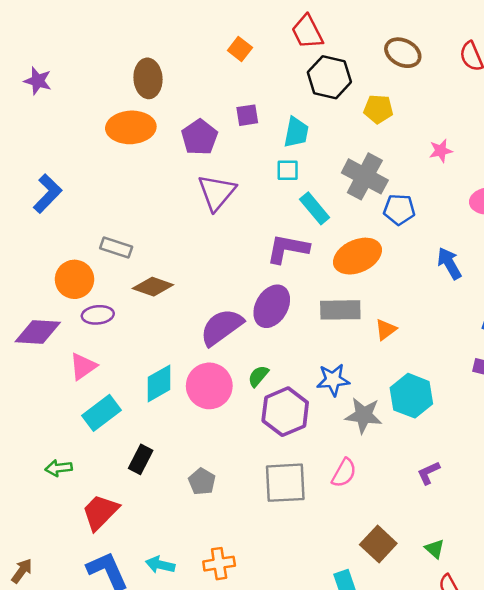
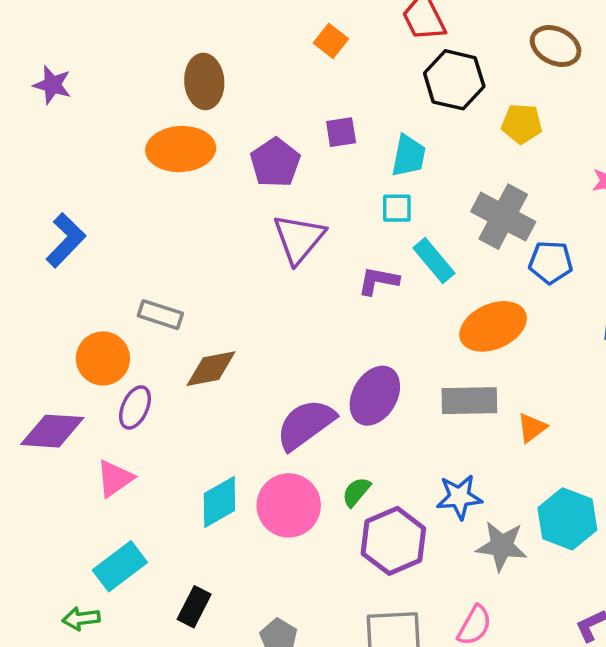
purple L-shape: (288, 249) -> (378, 281), moved, size x0.7
brown diamond: (153, 287) -> (211, 369), turned -30
purple ellipse: (98, 315) -> (135, 407), turned -60
cyan rectangle: (101, 413) -> (120, 566), moved

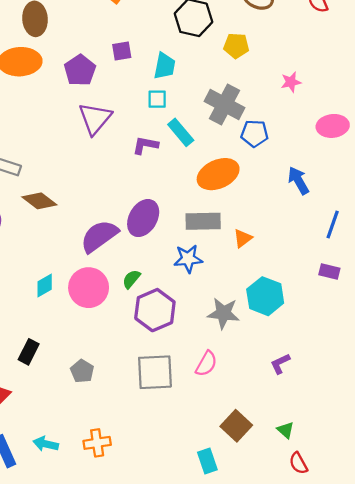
brown diamond: (211, 369) -> (39, 201), turned 48
blue star: (459, 497) -> (188, 259), moved
cyan diamond: (219, 502) -> (45, 285), size x0.7

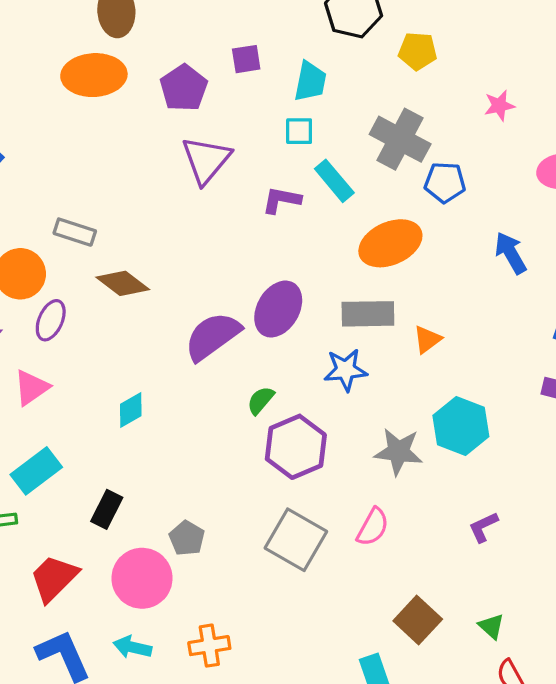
pink circle: (89, 288) -> (142, 578), moved
gray square: (155, 372) -> (296, 540), turned 33

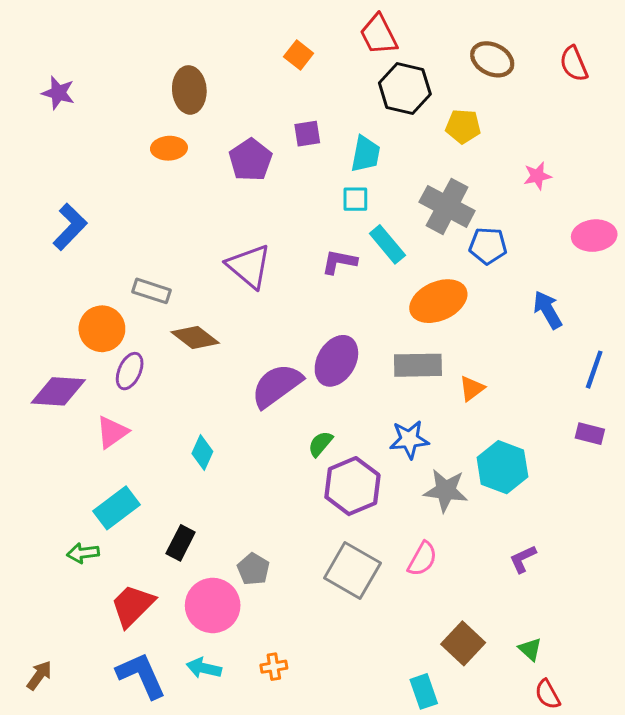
orange ellipse: (94, 75) -> (169, 148), size x0.6
purple triangle: (206, 160) -> (249, 266), moved, turned -30
blue star: (346, 370) -> (409, 439), moved
cyan diamond: (131, 410) -> (202, 453), turned -36
orange cross: (209, 646) -> (274, 667), size x0.7

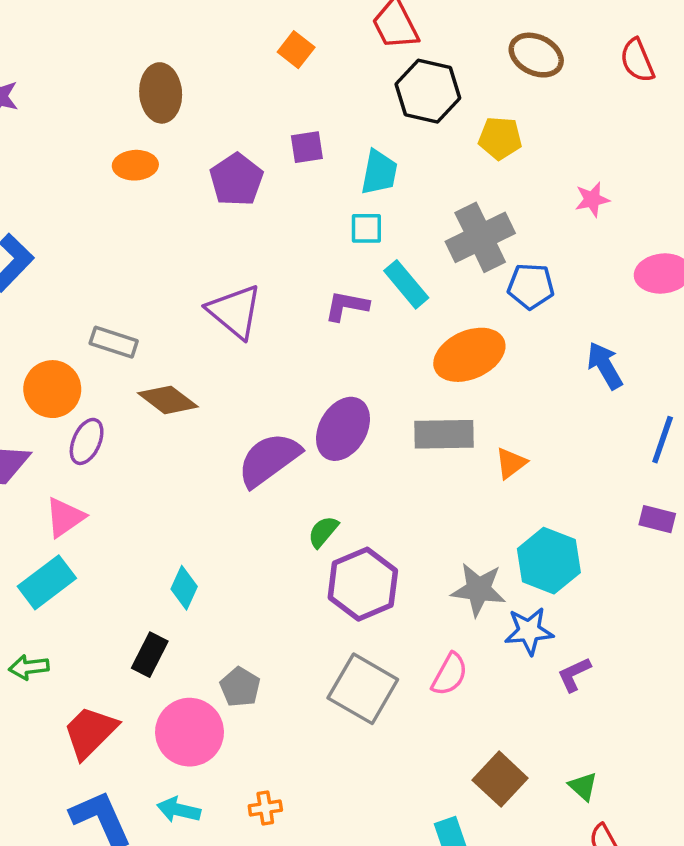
gray cross: (447, 206) -> (480, 237), turned 36
blue star: (409, 439) -> (529, 631), moved
cyan diamond: (202, 453) -> (184, 588), moved
cyan rectangle: (117, 508) -> (47, 582), moved

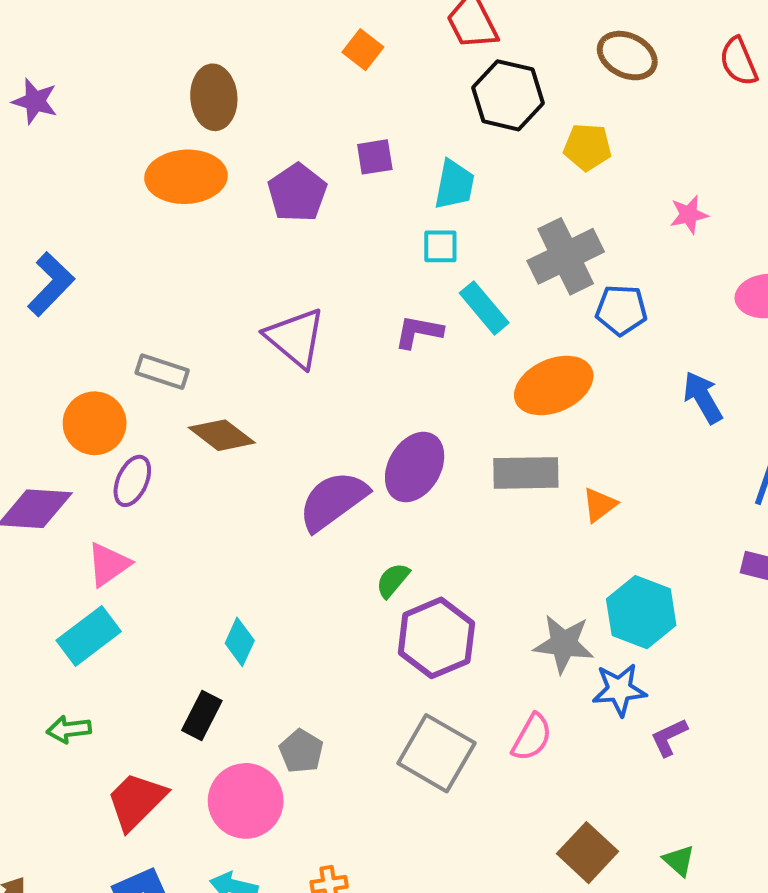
orange ellipse: (135, 165) -> (186, 177), size x1.6

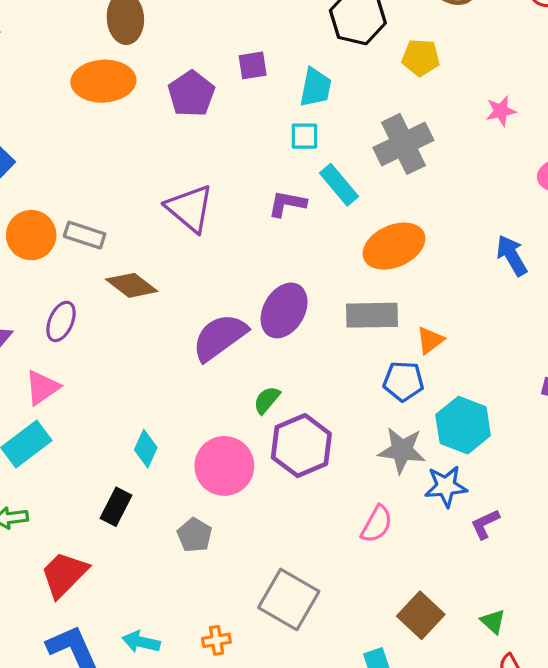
blue pentagon: (621, 310) -> (403, 381), moved
orange circle: (95, 423) -> (31, 235), moved
gray square: (436, 753) -> (289, 599), moved
pink circle: (246, 801) -> (224, 466), moved

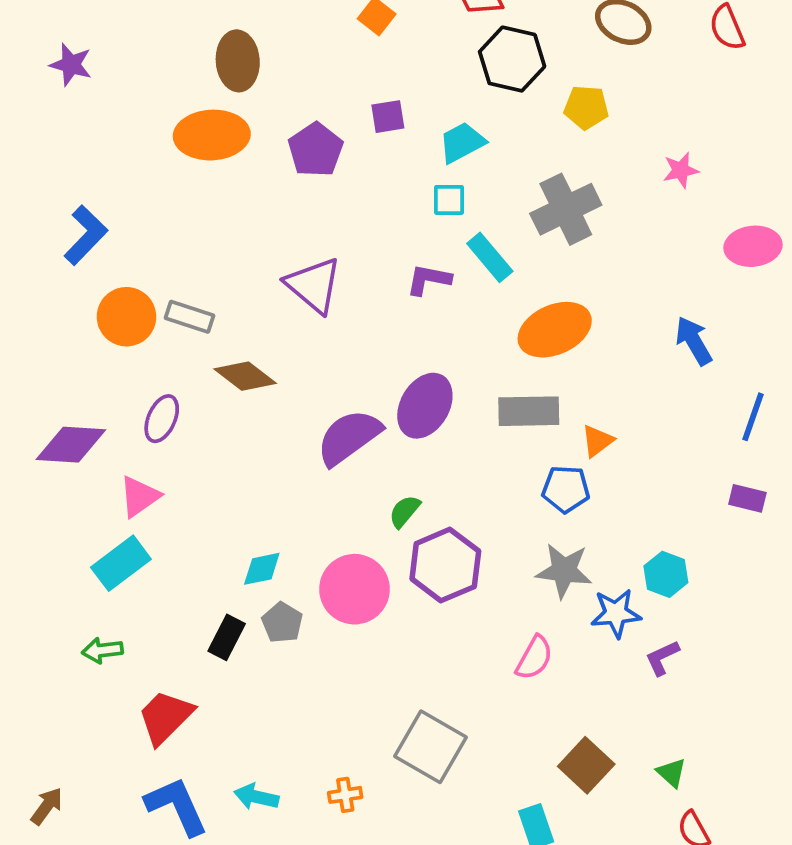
cyan trapezoid: (315, 87) -> (462, 142), turned -129
cyan hexagon: (463, 425) -> (666, 574), moved, size x0.7
cyan diamond: (146, 449) -> (262, 569), turned 54
gray pentagon: (195, 535) -> (282, 623), moved

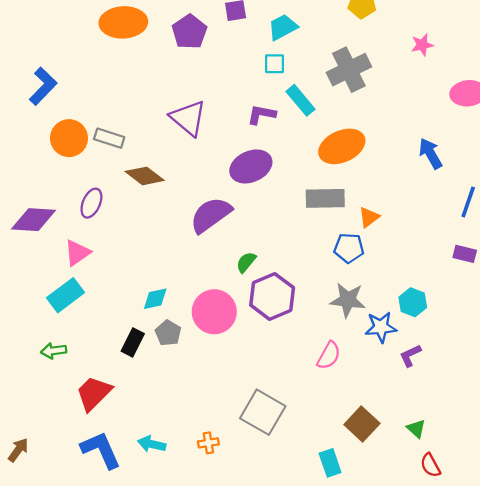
purple ellipse: (425, 406) -> (251, 166), moved, turned 36

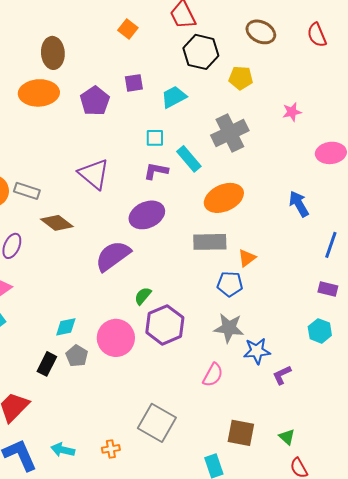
cyan square: (274, 64) -> (155, 138), moved
cyan hexagon: (413, 302) -> (320, 331), moved
brown square: (362, 424) -> (241, 433), turned -32

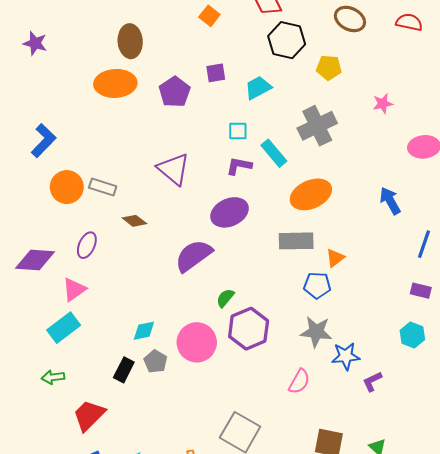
red semicircle: (317, 35) -> (409, 22), turned 125
brown diamond: (57, 223) -> (134, 221), size x0.7

